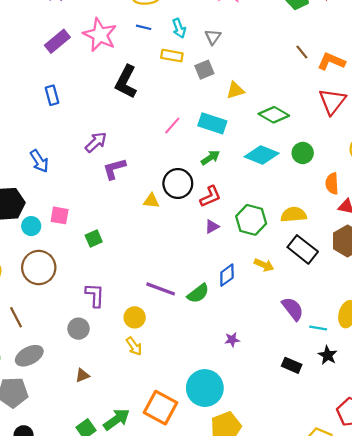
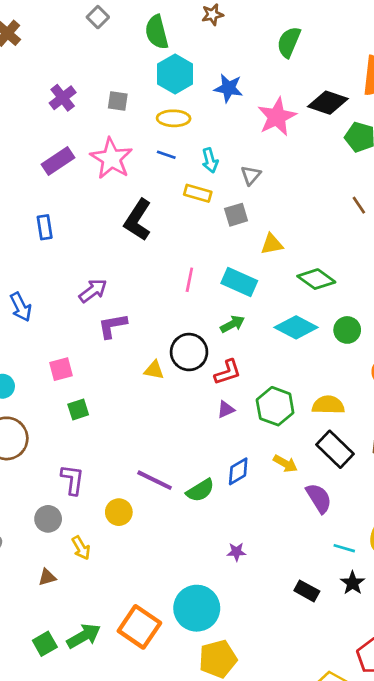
pink line: (172, 125) -> (189, 280), turned -36
pink square: (60, 215) -> (61, 369), moved, turned -30
purple semicircle: (293, 309) -> (319, 498), moved
yellow arrow: (134, 346) -> (81, 548), moved

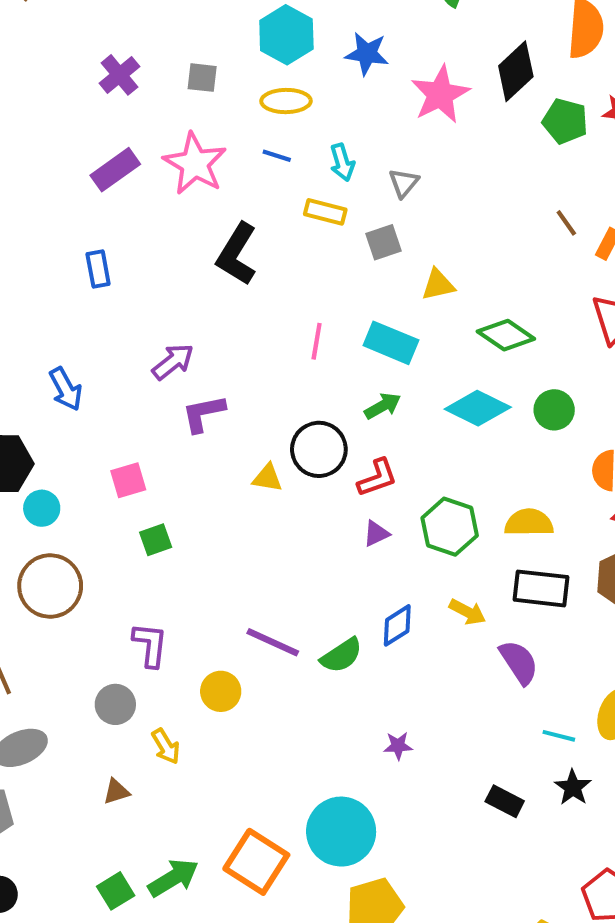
black diamond: (328, 103) -> (516, 71), turned -60
black rectangle: (335, 449) -> (541, 588), turned -36

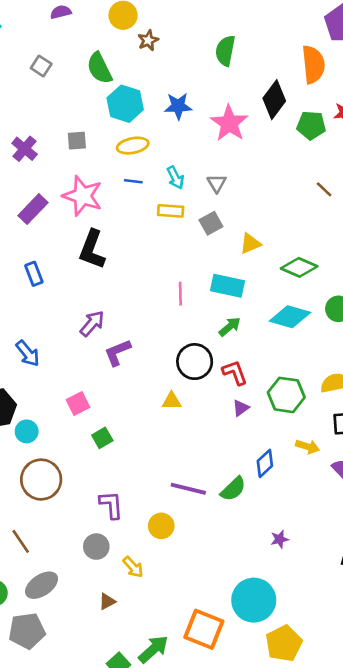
black L-shape: (237, 254) -> (92, 250), moved
yellow triangle: (267, 478) -> (172, 401), moved
red L-shape: (377, 478) -> (235, 373), turned -80

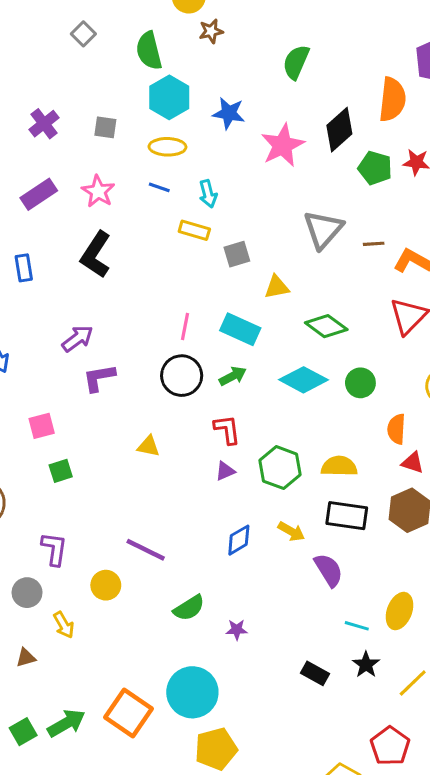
gray triangle: (217, 183) -> (323, 229), moved, size x1.8
brown line: (324, 189) -> (374, 244), turned -60
pink star: (83, 196) -> (98, 191), size x0.7
black circle: (195, 362) -> (182, 376), moved
green semicircle: (233, 489) -> (189, 608), moved

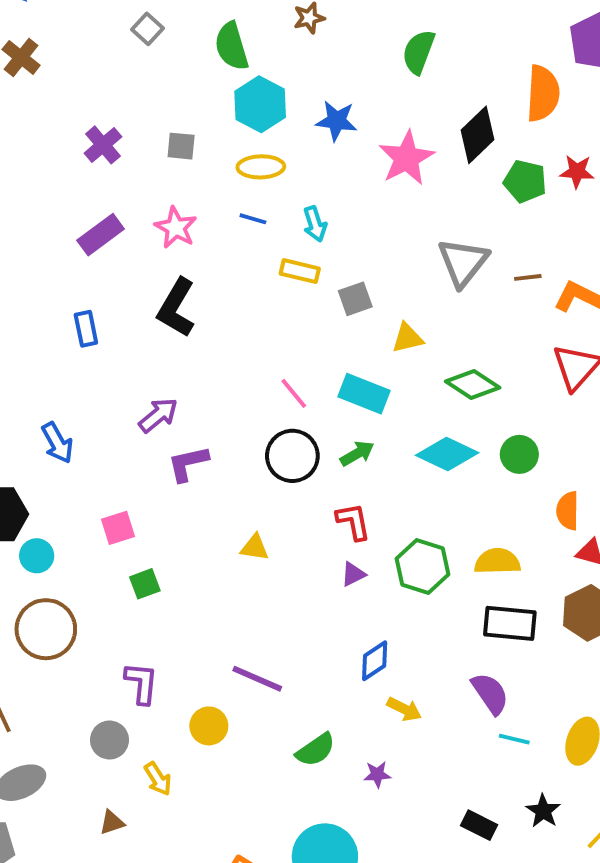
pink line: (185, 326) -> (294, 393), turned -48
yellow arrow: (291, 531) -> (404, 709), moved
cyan line: (357, 626) -> (514, 739), moved

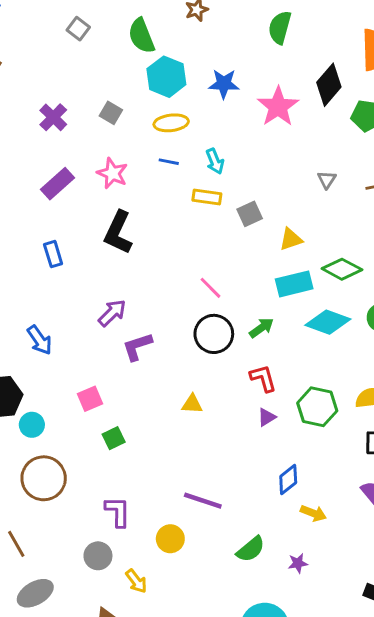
gray square: (181, 146) -> (111, 113), turned 30
gray triangle: (463, 262) -> (327, 180), size x0.5
cyan rectangle: (364, 394) -> (294, 284), moved, turned -30

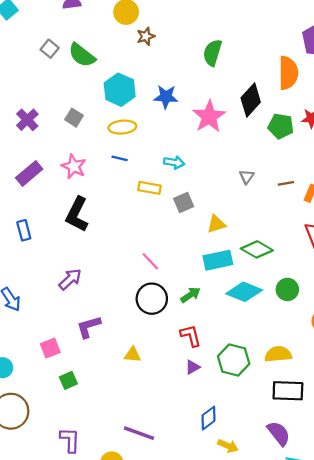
green semicircle: (141, 36) -> (82, 55), moved, turned -32
cyan arrow: (215, 161) -> (174, 162), moved, turned -60
purple L-shape: (137, 347) -> (89, 327), moved

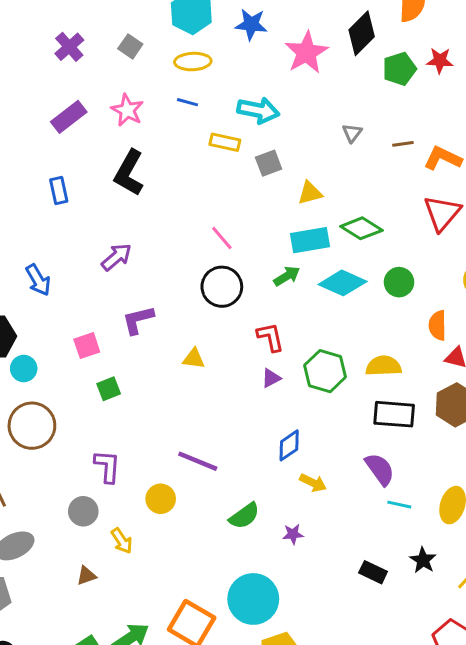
green pentagon: (281, 126) -> (399, 69), turned -30
cyan arrow: (174, 162) -> (258, 110), size x1.5
green arrow: (190, 295) -> (287, 276), moved

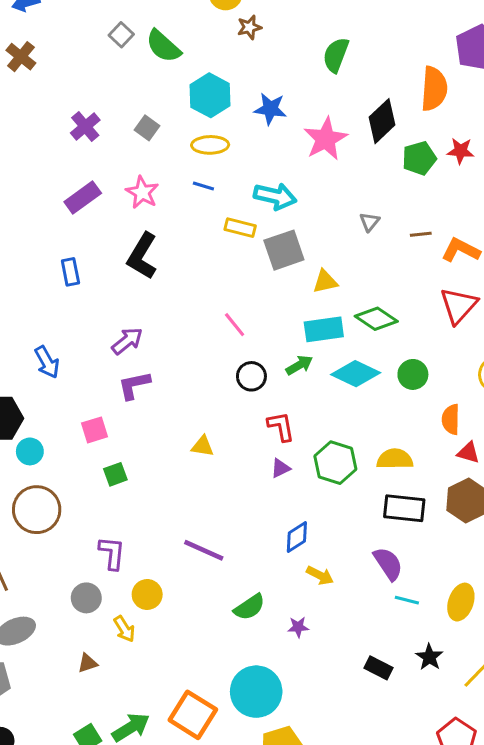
gray square: (269, 163) -> (284, 250), size x1.5
black circle: (222, 287) -> (251, 376), moved, size x0.7
purple L-shape: (138, 320) -> (134, 385), moved
yellow circle: (161, 499) -> (147, 595), moved

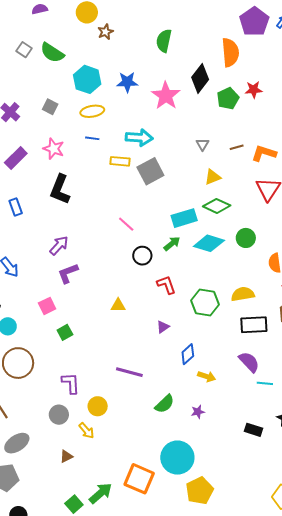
yellow triangle: (325, 282) -> (213, 177), moved
purple triangle: (280, 468) -> (163, 327), moved

